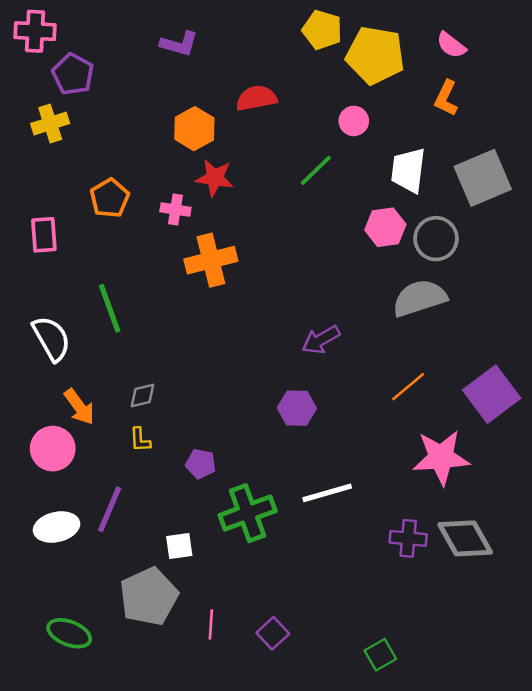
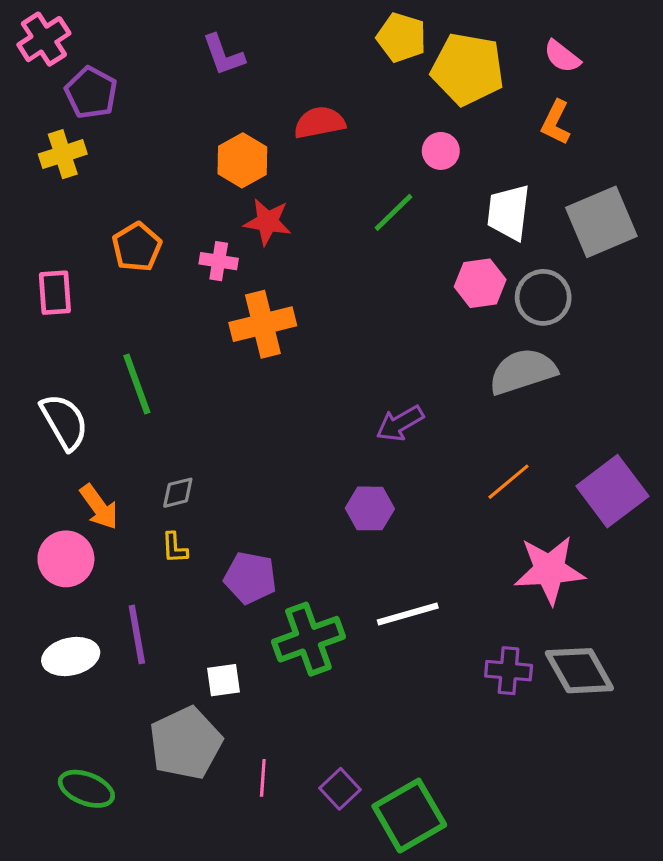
pink cross: (35, 31) -> (44, 39), turned -36
purple L-shape: (179, 44) -> (223, 55), turned 54
purple pentagon: (201, 464) -> (250, 578), size x1.4
purple line: (110, 509) -> (137, 634), turned -33
green square: (380, 655) -> (409, 816), moved, size x1.8

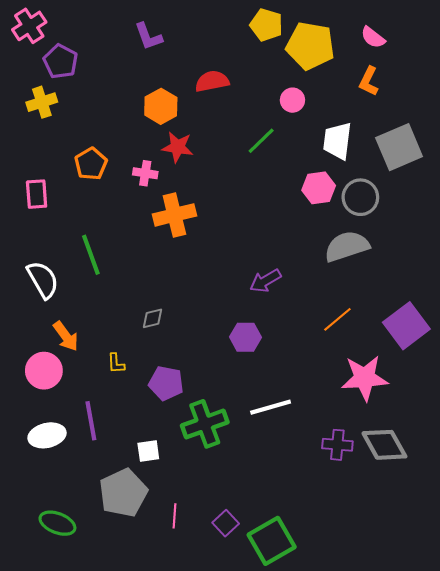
gray diamond: (178, 493) -> (153, 318), moved

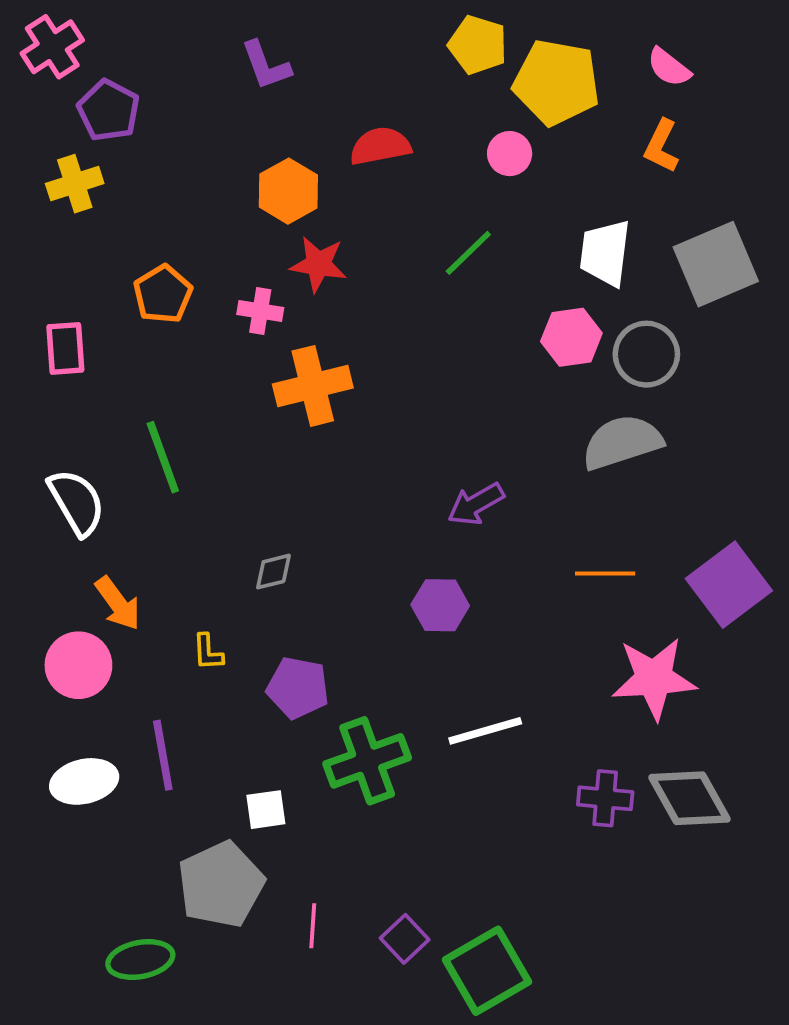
pink circle: (292, 100) -> (510, 154), moved
orange line: (337, 319) -> (605, 573), turned 40
green ellipse: (57, 523) -> (140, 960), moved, turned -32

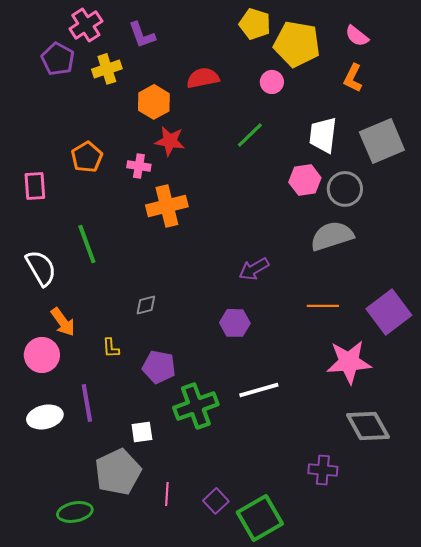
pink cross: (52, 47) -> (86, 25), moved
yellow cross: (75, 184) -> (107, 69), moved
purple cross: (605, 798) -> (323, 470), moved

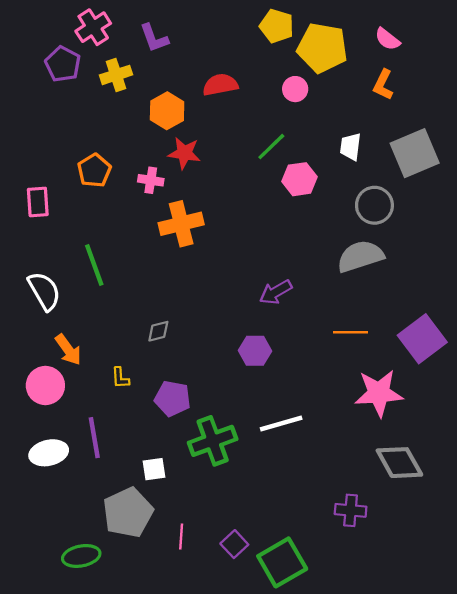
white trapezoid: (323, 135) -> (351, 147), size x0.7
pink hexagon: (305, 180) -> (300, 179), moved

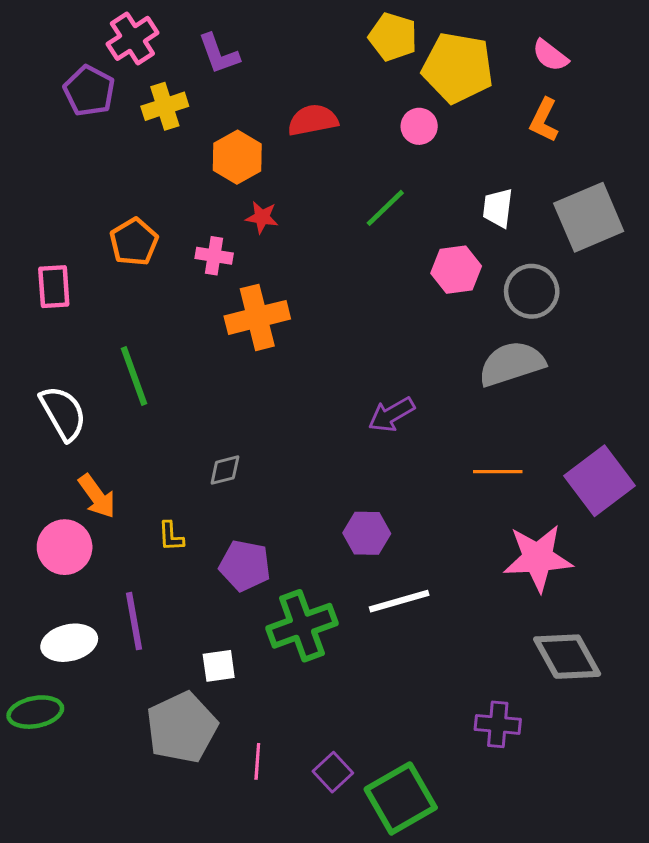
red star: (184, 153) -> (262, 217), size x0.7
pink hexagon: (300, 179) -> (456, 270), moved
purple hexagon: (255, 351) -> (367, 533), moved
green ellipse: (81, 556) -> (35, 712), moved

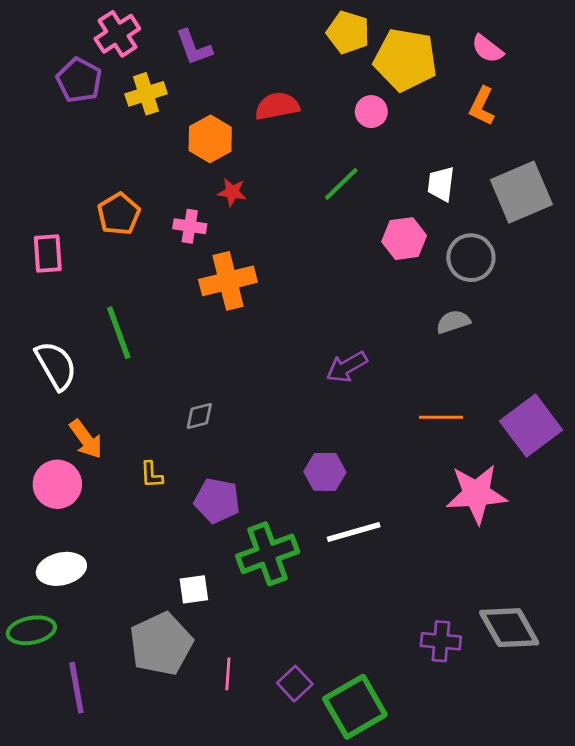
gray semicircle: (512, 364) -> (453, 322), size x0.6
purple line: (134, 621) -> (76, 688), moved
gray diamond: (567, 657) -> (509, 628), moved

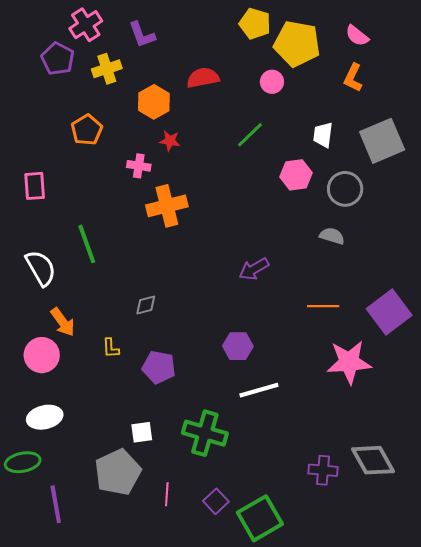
orange pentagon: (119, 214) -> (87, 130), moved
gray semicircle: (453, 322) -> (332, 236), turned 35
green cross: (268, 554) -> (205, 433), moved, turned 36

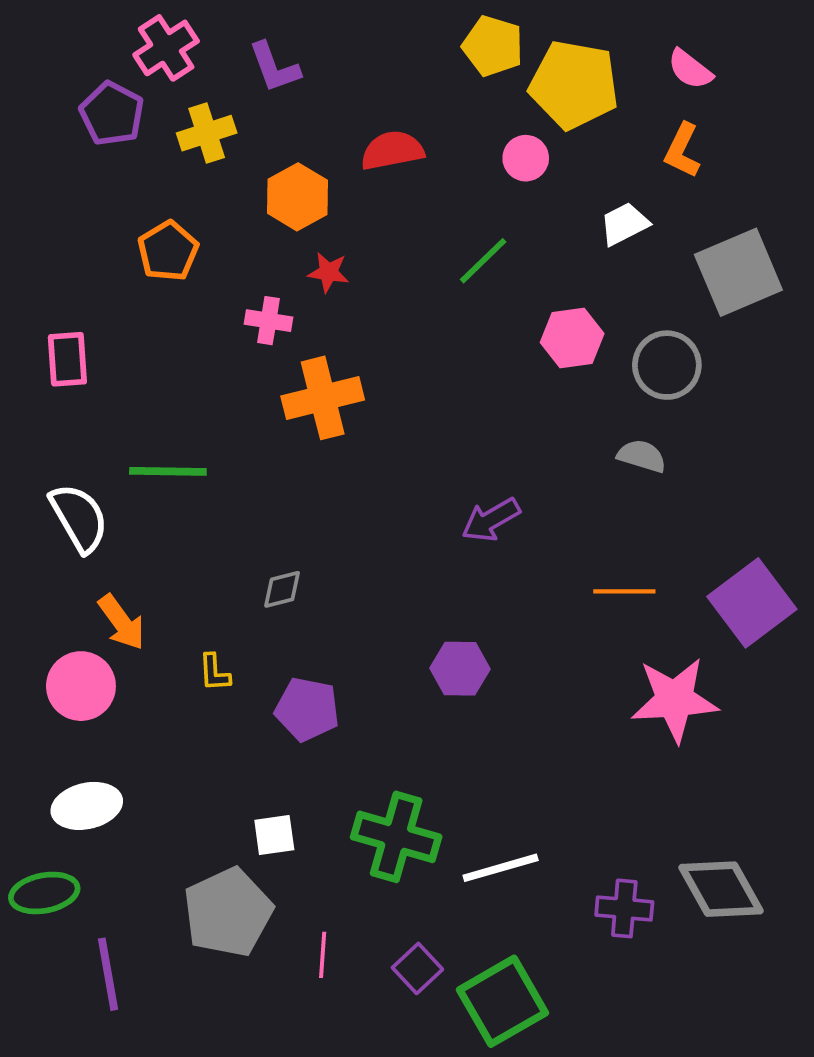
white trapezoid: (323, 135) -> (624, 224), moved, turned 56
green line: (87, 244) -> (168, 471), turned -69
white line: (259, 390) -> (501, 868), moved

